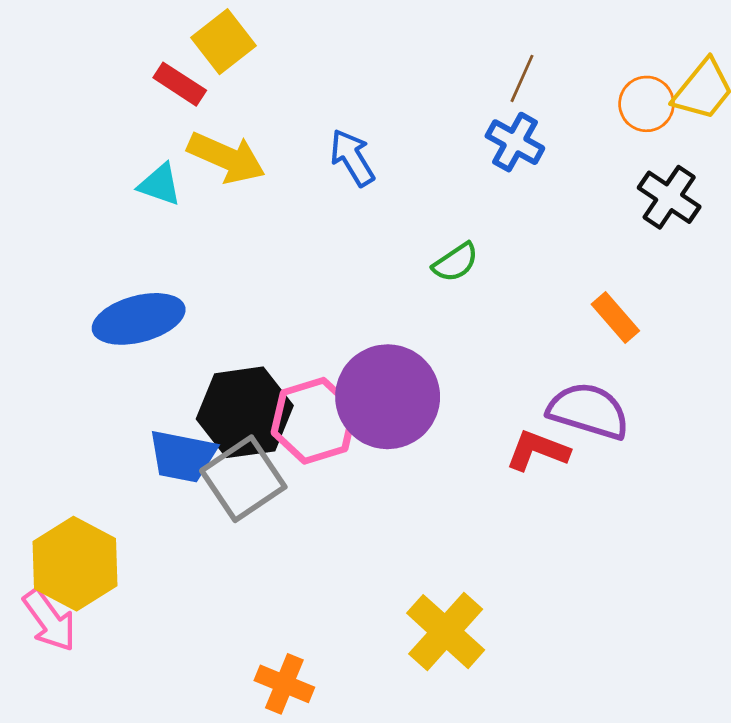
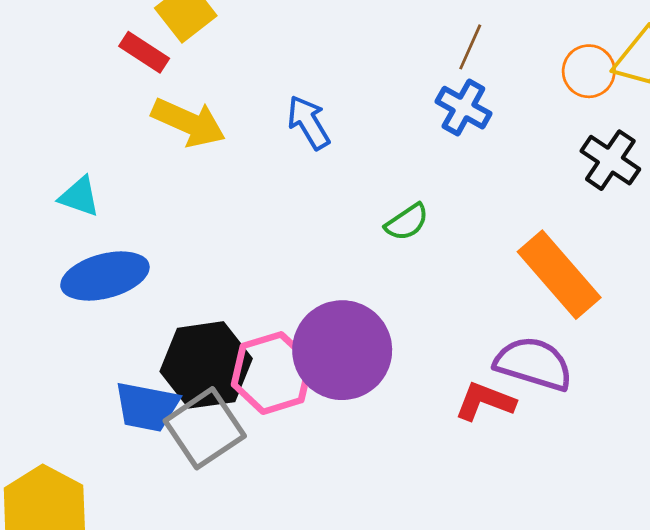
cyan triangle: (160, 185) -> (79, 197), moved
orange rectangle: (615, 318) -> (559, 275), size x1.8

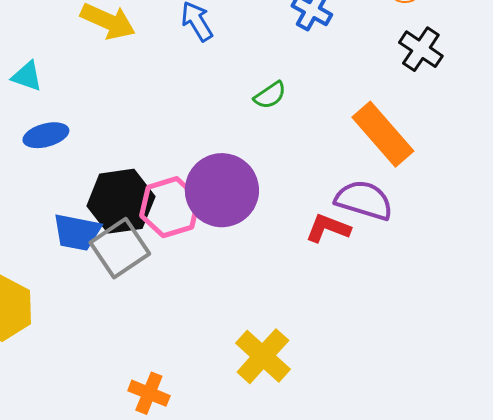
blue ellipse: (105, 276) -> (46, 135), size x0.7

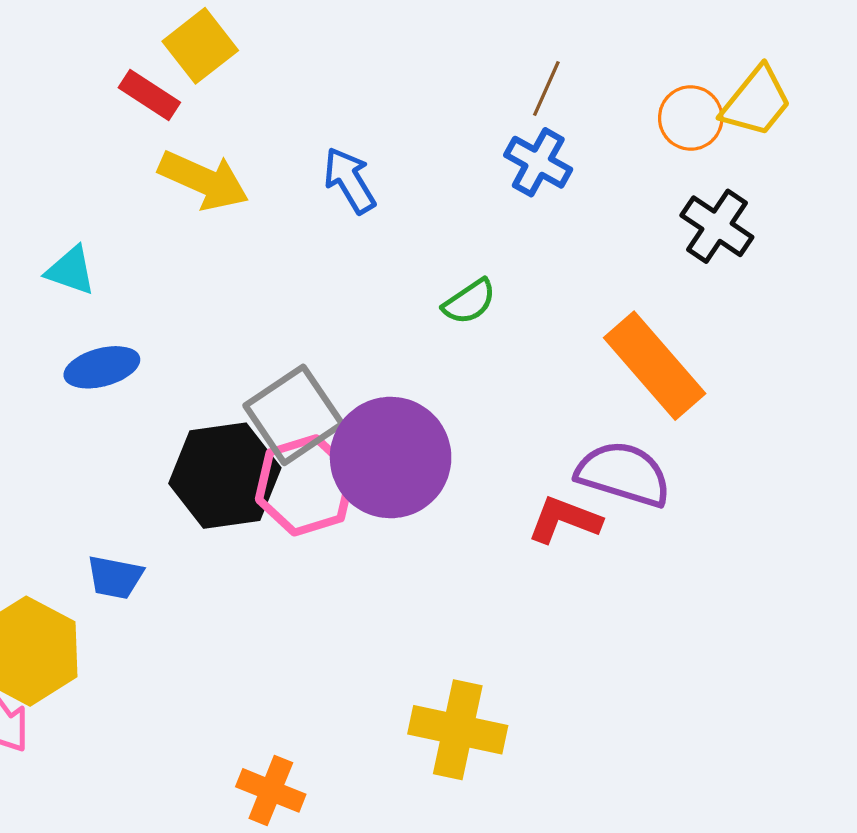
blue trapezoid: (77, 232) -> (115, 577), moved, size x0.7
gray square: (120, 248) -> (294, 415), moved
yellow cross: (263, 356) -> (458, 730), turned -30

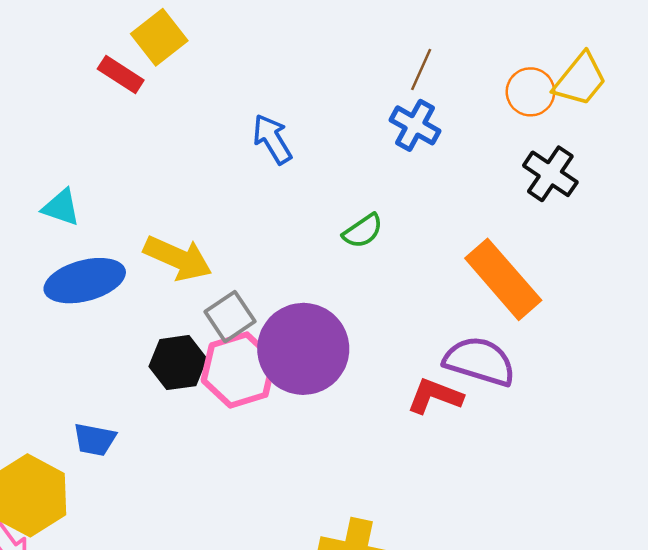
yellow arrow: (204, 180) -> (178, 258), moved
blue ellipse: (102, 367) -> (85, 281), size x1.4
gray square: (294, 415) -> (230, 317), size x0.7
black hexagon: (225, 476) -> (178, 363), size x0.7

